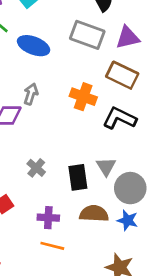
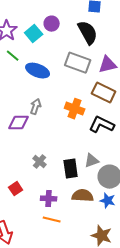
gray triangle: (106, 167) -> (92, 161), turned 42

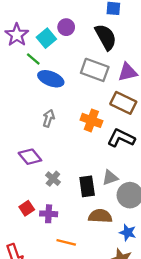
green line: (13, 56) -> (33, 59), moved
purple diamond: (19, 123) -> (30, 157), moved, turned 50
purple cross: (49, 199) -> (49, 214), moved
blue star: (108, 201) -> (128, 232), moved

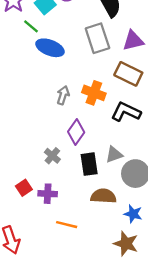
gray rectangle: (95, 70) -> (97, 38), turned 52
gray arrow: (49, 118) -> (63, 95), moved
purple diamond: (30, 157) -> (76, 132), moved, turned 75

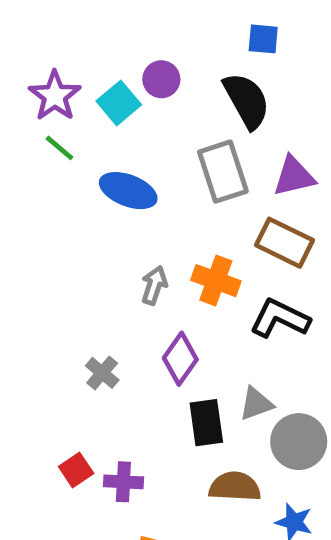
green line: (31, 26) -> (60, 148), moved
gray cross: (52, 156) -> (102, 373), moved

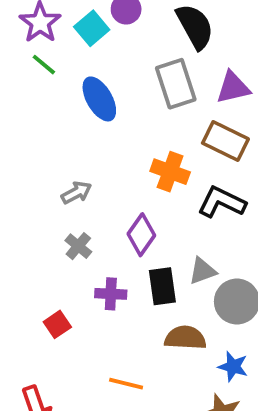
blue ellipse: (128, 191) -> (99, 99), turned 39
gray arrow: (154, 285) -> (76, 193), moved, turned 44
purple cross: (123, 482) -> (111, 294), moved

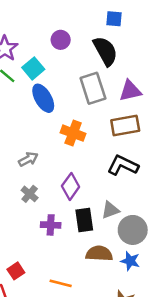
cyan square: (92, 28) -> (33, 68), moved
brown rectangle: (225, 141) -> (125, 126), turned -36
orange cross: (170, 172) -> (73, 133), moved
red square: (57, 324) -> (16, 271), moved
blue star: (233, 366) -> (130, 261), moved

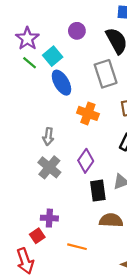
gray arrow: (28, 159) -> (48, 137), turned 126
gray cross: (30, 194) -> (49, 167), size x1.5
purple cross: (51, 225) -> (49, 218), moved

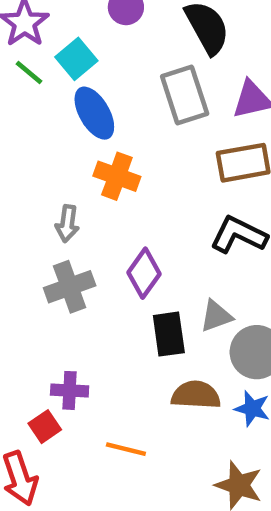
orange cross: (88, 113) -> (117, 176), moved
gray cross: (49, 167) -> (70, 287), turned 30

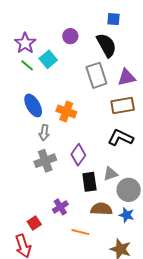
blue ellipse: (94, 113) -> (33, 105), moved
purple cross: (70, 390) -> (60, 207), moved, turned -35
orange line: (126, 449) -> (80, 232), moved

